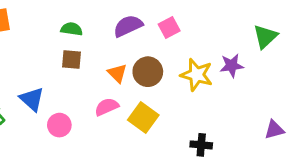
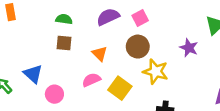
purple star: (232, 66) -> (189, 48), turned 30
brown circle: (148, 72) -> (138, 47), moved
yellow star: (197, 75) -> (156, 72), moved

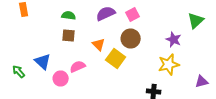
yellow star: (156, 72) -> (169, 64), moved, turned -30
pink semicircle: (91, 80) -> (78, 66), moved
yellow square: (120, 88) -> (116, 58), moved

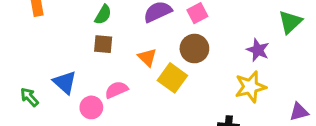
green semicircle: (69, 16) -> (103, 15), turned 112

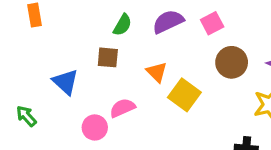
green semicircle: (103, 15) -> (122, 25), moved
brown circle: (194, 49) -> (232, 62), moved
blue triangle: (65, 82) -> (65, 82), moved

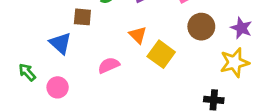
brown square: (108, 57) -> (82, 17), moved
pink circle: (95, 127) -> (58, 87), moved

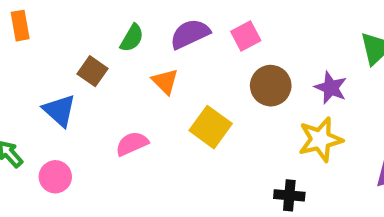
brown square: (82, 17) -> (93, 71), turned 30
orange triangle: (138, 35) -> (165, 81), moved

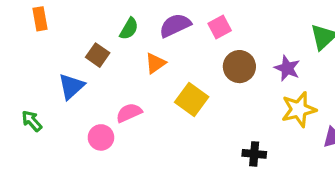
orange triangle: (165, 81) -> (155, 63), turned 40
blue triangle: (59, 110) -> (71, 86), turned 36
yellow star: (320, 139) -> (299, 109), moved
pink circle: (55, 177) -> (101, 137), moved

